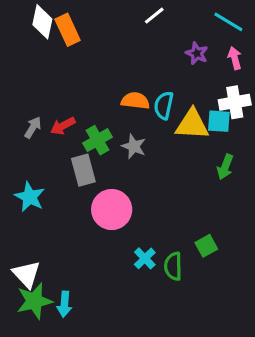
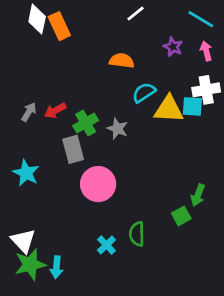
orange semicircle: (135, 101) -> (122, 61), moved
cyan semicircle: (164, 105) -> (144, 93), turned 45
green arrow: (225, 167) -> (198, 195), moved
cyan cross: (145, 258) -> (106, 245), moved
green semicircle: (173, 266) -> (137, 234), moved

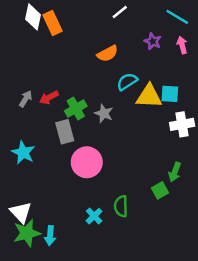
orange semicircle: (122, 61) -> (108, 54), turned 145
white cross: (206, 90) -> (182, 124), moved

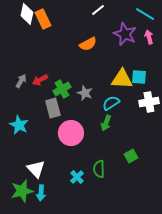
purple star: (153, 41) -> (125, 34), size x1.6
cyan semicircle: (127, 82) -> (111, 103), moved
green arrow: (175, 172) -> (106, 123), moved
white triangle: (21, 212) -> (36, 169), moved

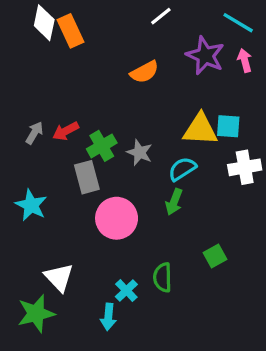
cyan arrow: (41, 193) -> (108, 317), moved

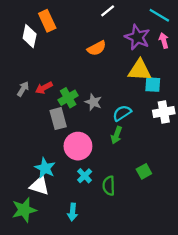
white diamond: (44, 23) -> (30, 36), moved
yellow triangle: (200, 129) -> (140, 70), moved
cyan star: (31, 205) -> (45, 168), moved
white triangle: (59, 277) -> (39, 186), turned -30
cyan cross: (126, 291) -> (85, 176), moved

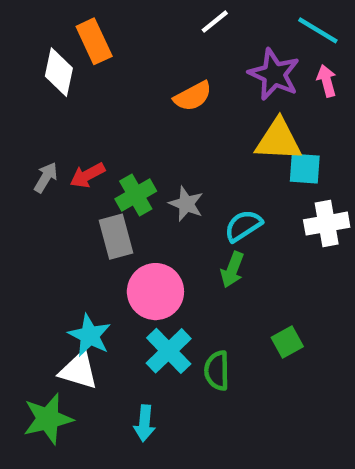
cyan cross: (85, 176) -> (169, 351), size x1.5

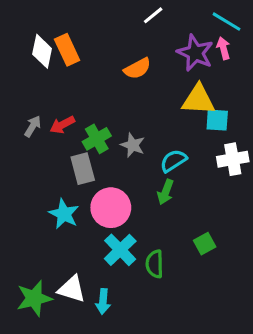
orange rectangle: (94, 41) -> (67, 50), moved
pink arrow: (327, 81) -> (223, 48), moved
cyan star: (90, 335) -> (64, 214), moved
white triangle: (79, 371) -> (72, 289), moved

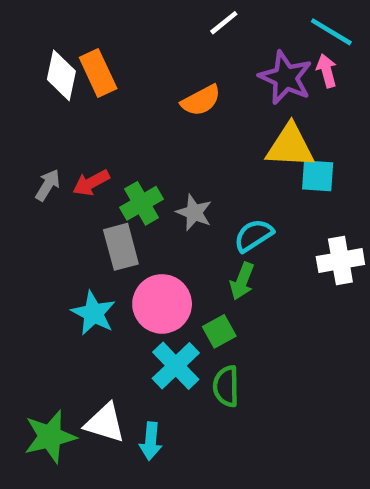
white cross: (233, 159) -> (340, 261), moved
green square: (205, 244) -> (219, 331), moved

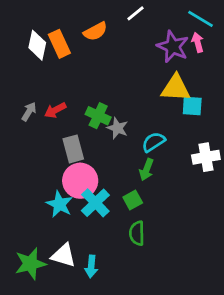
orange semicircle: (201, 100) -> (95, 31), moved
green cross: (141, 203) -> (98, 116), moved, turned -35
pink circle: (162, 304) -> (80, 181), moved
cyan star: (93, 313) -> (59, 204), moved
cyan cross: (176, 366) -> (95, 203), moved

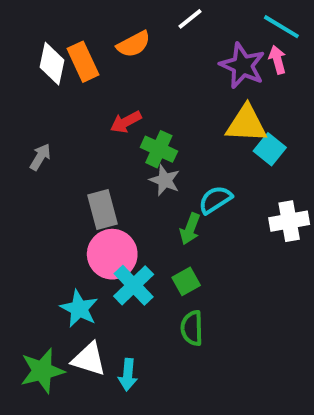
cyan square: (192, 106) -> (270, 149), turned 35
red arrow: (55, 110) -> (126, 122), moved
green cross: (98, 116) -> (159, 149), moved
green arrow: (147, 170) -> (190, 229), moved
cyan star: (59, 204) -> (79, 309), moved

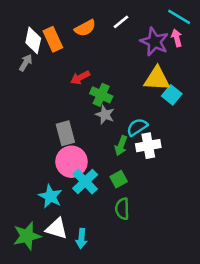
white line: (190, 19) -> (121, 22), moved
gray arrow: (40, 157) -> (26, 63), moved
white cross: (289, 221) -> (148, 146), moved

